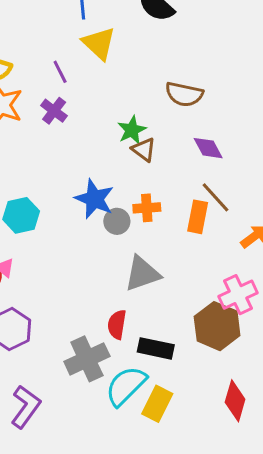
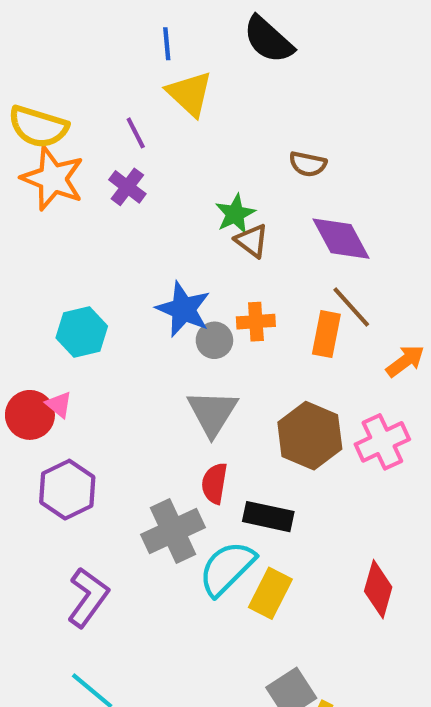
brown semicircle: (184, 94) -> (308, 164), size x0.7
purple diamond: (208, 148) -> (341, 239), size x1.4
gray triangle: (142, 274) -> (212, 413), moved, turned -39
brown hexagon: (217, 326) -> (310, 436), moved

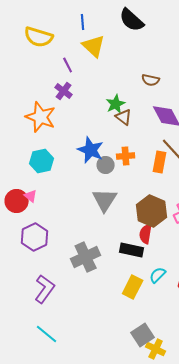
yellow semicircle: (38, 127) -> (39, 37), moved
orange star: (53, 179) -> (41, 117), moved
red semicircle: (214, 483) -> (146, 234), moved
cyan semicircle: (227, 568) -> (158, 275), moved, size x0.6

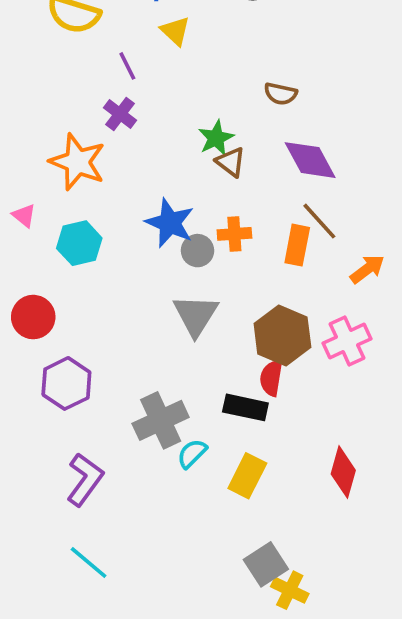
yellow triangle: (94, 46) -> (175, 31), size x0.7
pink triangle: (31, 196) -> (24, 215), moved
cyan semicircle: (158, 275) -> (192, 454), moved

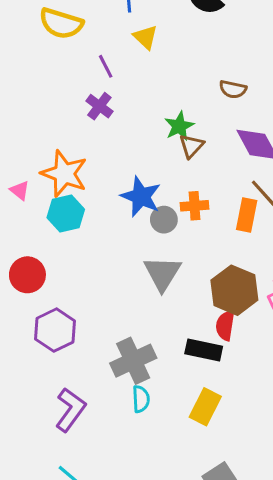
orange star: (78, 162) -> (64, 174), moved
brown triangle: (231, 162) -> (191, 146), turned 36
cyan semicircle: (192, 454) -> (141, 399), moved, turned 132

